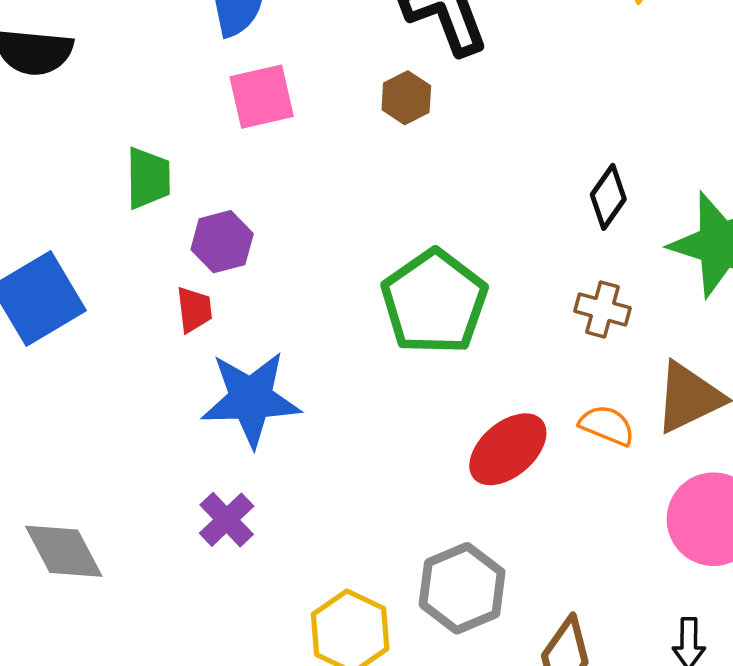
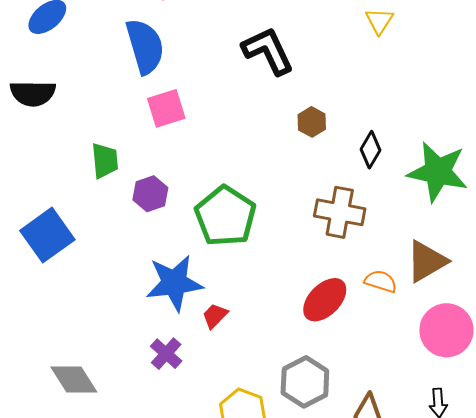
brown hexagon: (406, 98) -> (312, 122), moved
green pentagon: (434, 302) -> (225, 216), moved
red trapezoid: (194, 310) -> (215, 316), moved, turned -124
brown cross: (603, 310) -> (340, 212), moved, size x1.6

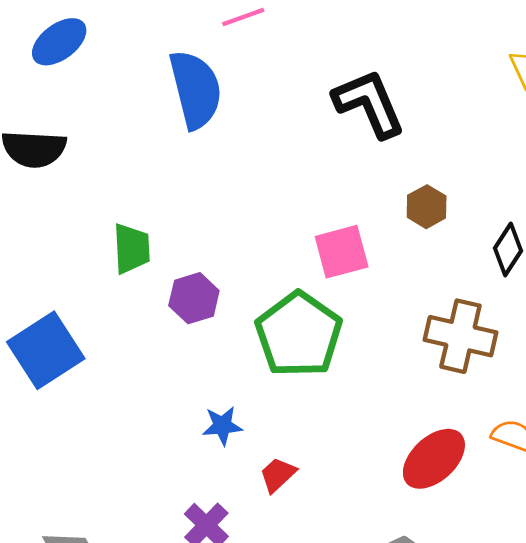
pink square: (166, 108) -> (342, 252), moved
blue star: (174, 283) -> (222, 426), size x0.5

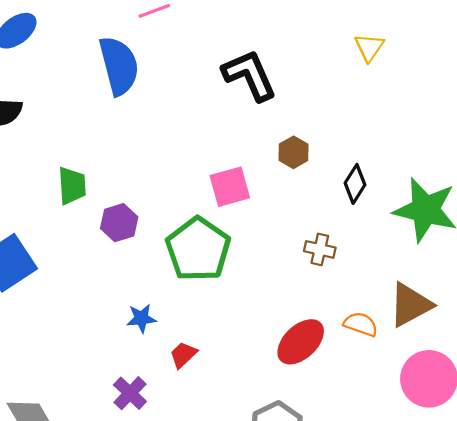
brown cross: (460, 336) -> (320, 249), size x0.6

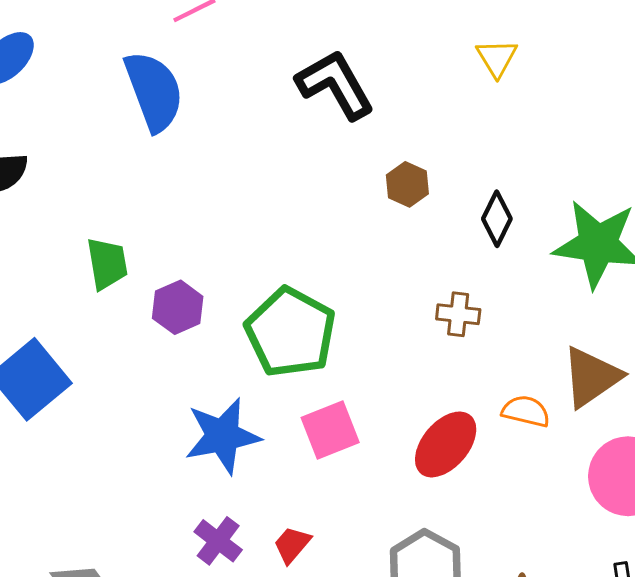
yellow triangle: (369, 47) -> (497, 58), moved
pink square: (230, 187) -> (330, 430), moved
blue star: (141, 318) -> (223, 436), size x1.8
red trapezoid: (183, 355) -> (292, 545), moved

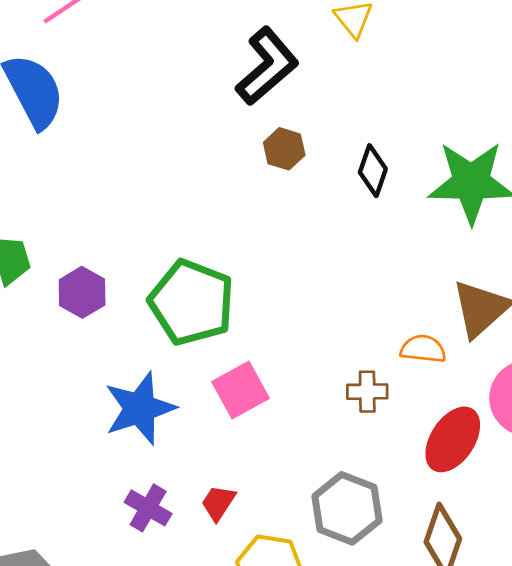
black L-shape: (335, 85) -> (267, 66), moved, turned 86
brown cross: (458, 314) -> (367, 392), moved
red ellipse: (446, 444) -> (453, 439), moved

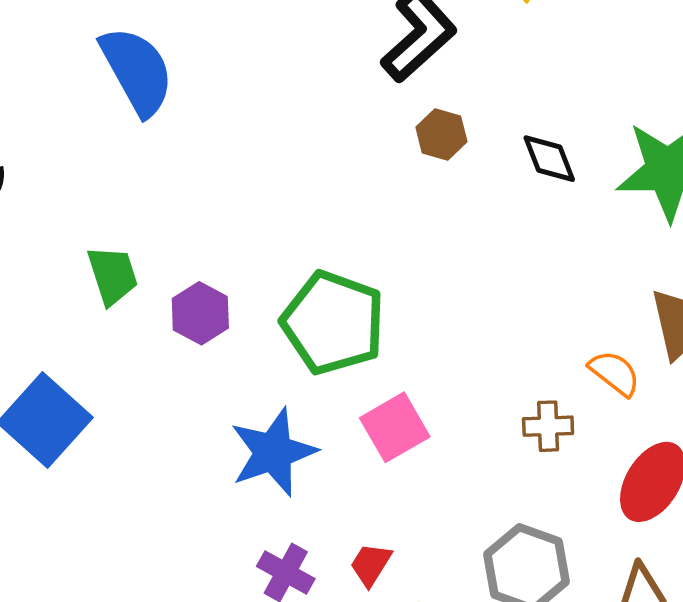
black diamond: (373, 171) -> (549, 159), turned -39
orange semicircle: (423, 349) -> (615, 373), turned 33

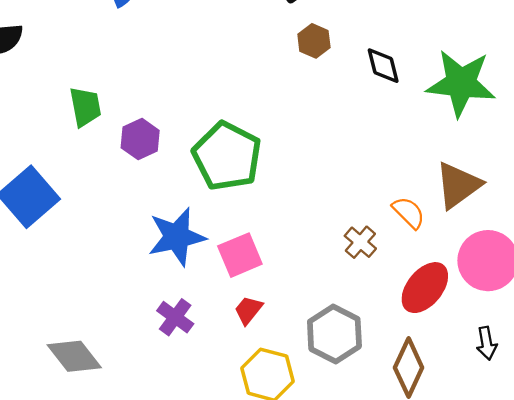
brown cross: (548, 426) -> (360, 242), turned 36
pink square: (395, 427) -> (240, 255), moved
red trapezoid: (371, 564) -> (248, 310), moved

